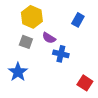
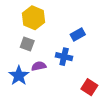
blue rectangle: (78, 20) -> (78, 35), moved, turned 32
purple semicircle: (49, 38) -> (39, 66), moved, turned 136

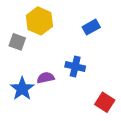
blue rectangle: (78, 35) -> (91, 27), moved
gray square: (27, 44) -> (17, 42), moved

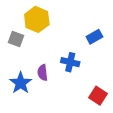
blue rectangle: (91, 27) -> (94, 37), moved
purple semicircle: (46, 78) -> (43, 73), turned -84

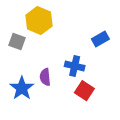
red square: (98, 96) -> (84, 91), moved

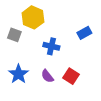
blue cross: (75, 66) -> (51, 46), moved
purple semicircle: (45, 77) -> (47, 76), moved, turned -32

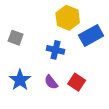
yellow hexagon: (33, 17) -> (68, 18), moved
blue rectangle: (84, 33) -> (91, 36), size x1.5

